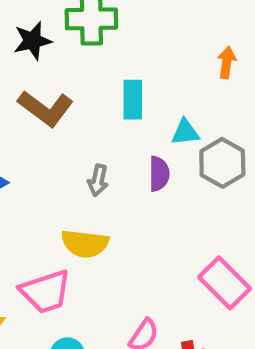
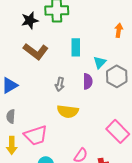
cyan triangle: (185, 132) -> (100, 62), turned -40
yellow semicircle: (85, 244) -> (68, 111), moved

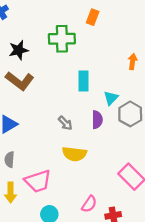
black star: (30, 20) -> (19, 50), moved
brown L-shape: (36, 51) -> (20, 81), moved
gray arrow: (60, 84) -> (65, 123), turned -56

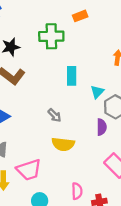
orange rectangle: (93, 17) -> (80, 16), turned 48
purple semicircle: (97, 120) -> (102, 127), moved
pink semicircle: (89, 204) -> (77, 191), turned -35

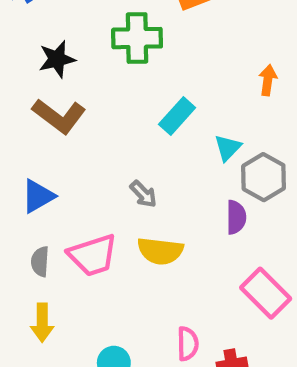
cyan rectangle: (72, 76) -> (177, 116), turned 42
pink trapezoid: (29, 170) -> (93, 255), moved

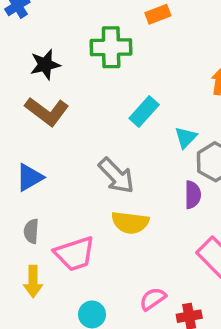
gray arrow: (143, 194) -> (116, 176), size x1.6
pink trapezoid: (93, 255) -> (75, 254), moved
pink semicircle: (188, 344) -> (153, 299), turned -124

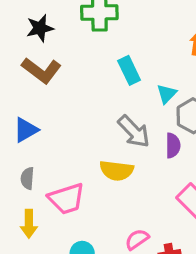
cyan rectangle: (144, 111) -> (129, 70), turned -68
gray arrow: (116, 176) -> (134, 131), moved

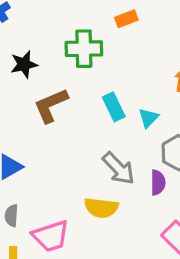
brown L-shape: (41, 70) -> (51, 105), moved, turned 120
cyan triangle: (167, 94) -> (148, 118), moved

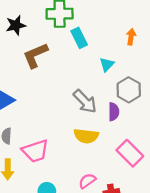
cyan rectangle: (114, 107) -> (79, 38), moved
yellow semicircle: (101, 208) -> (86, 136), moved

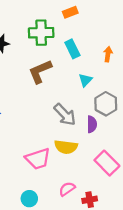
cyan rectangle: (79, 38) -> (72, 49), moved
brown L-shape: (35, 55) -> (40, 71), moved
pink trapezoid: (35, 151) -> (38, 159), moved

